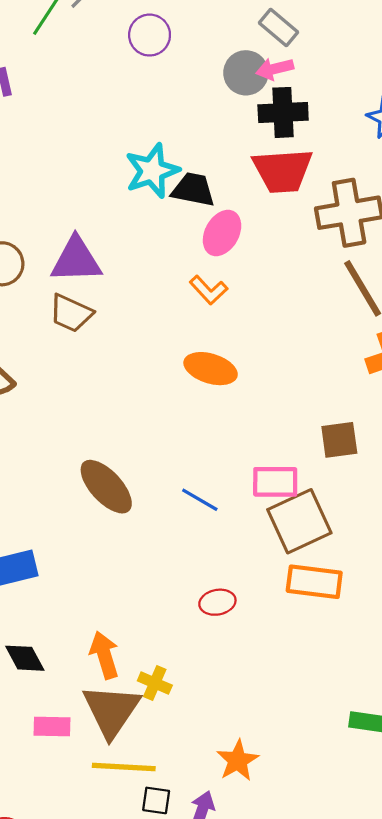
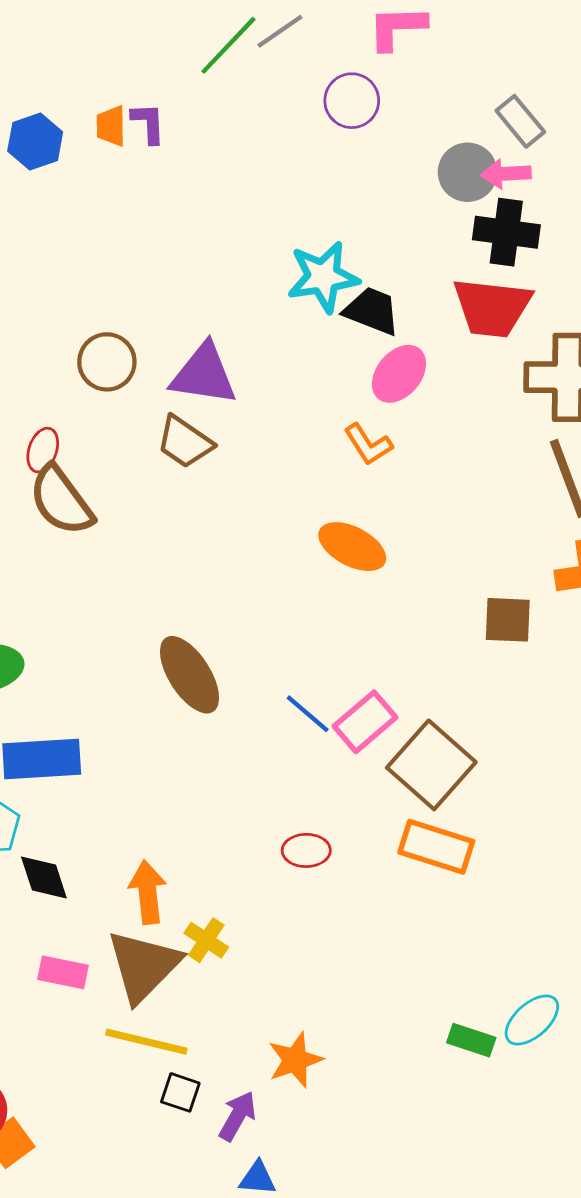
brown square: (339, 440) -> (508, 620), moved
pink rectangle: (275, 482) -> (365, 722), moved, turned -51
brown square: (299, 521) -> (431, 765), turned -34

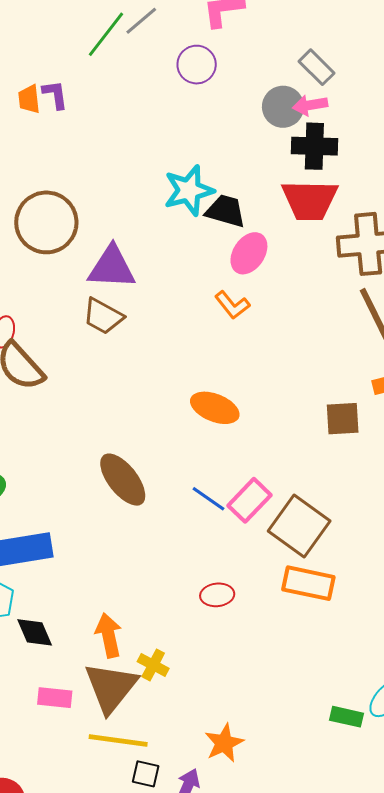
brown circle: (107, 362) -> (46, 222), moved, size x1.5
orange ellipse: (352, 547) -> (215, 408), moved

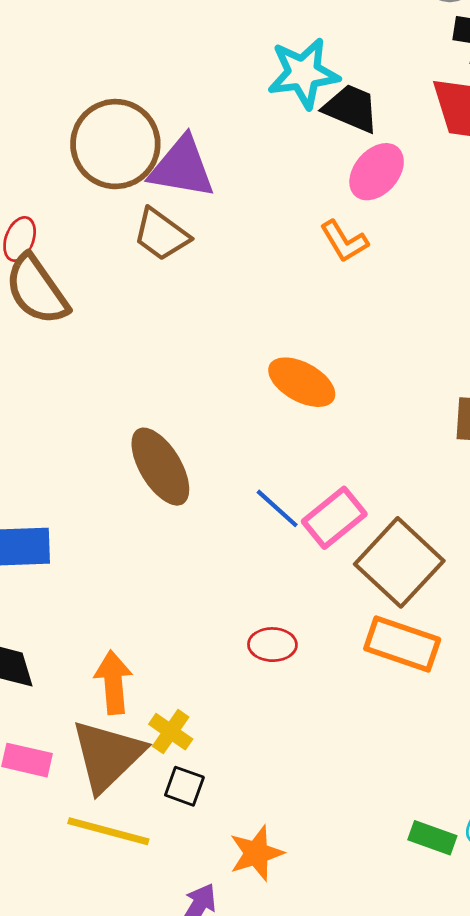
brown circle: (46, 222) -> (115, 144), moved
black square: (146, 774) -> (184, 786), moved

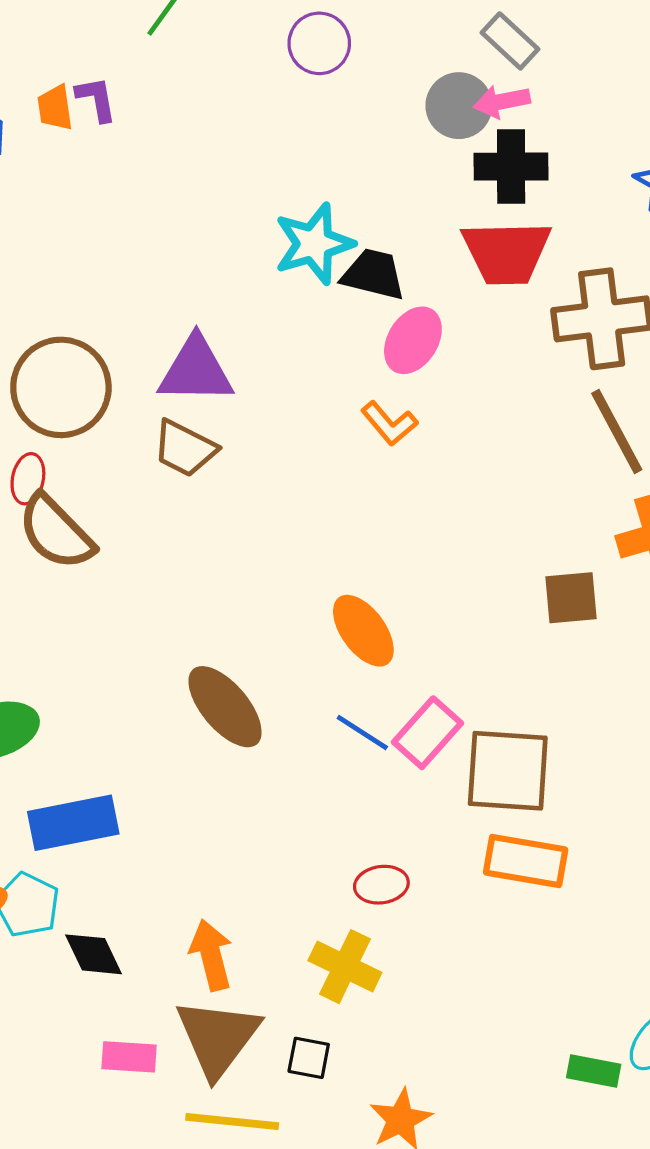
brown circle: (115, 144) -> (61, 387), moved
orange ellipse: (302, 382) -> (363, 631), moved, turned 34
brown square: (399, 562) -> (508, 771), turned -30
yellow cross: (171, 732) -> (345, 967), moved, size x1.4

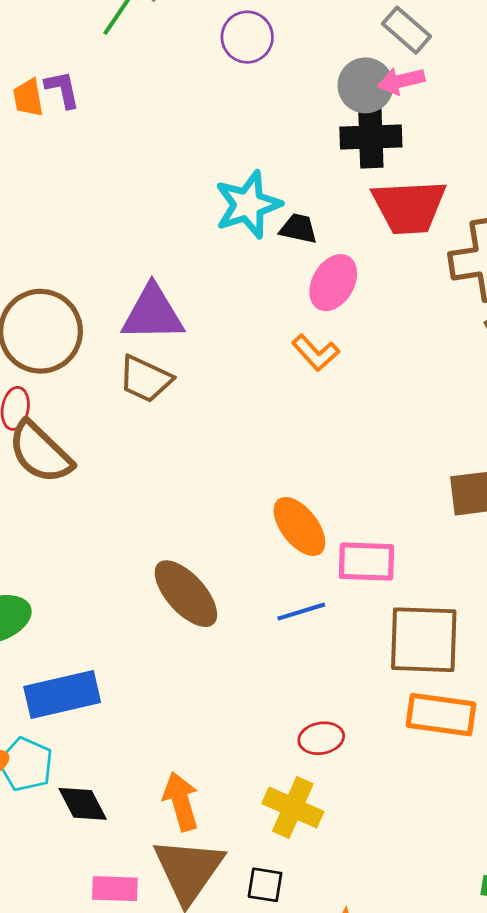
black cross: (511, 167) -> (371, 137), moved
black trapezoid: (373, 274) -> (298, 229), size x0.7
blue line: (362, 732) -> (301, 612), turned -48
pink rectangle: (428, 733) -> (366, 562), moved, turned 52

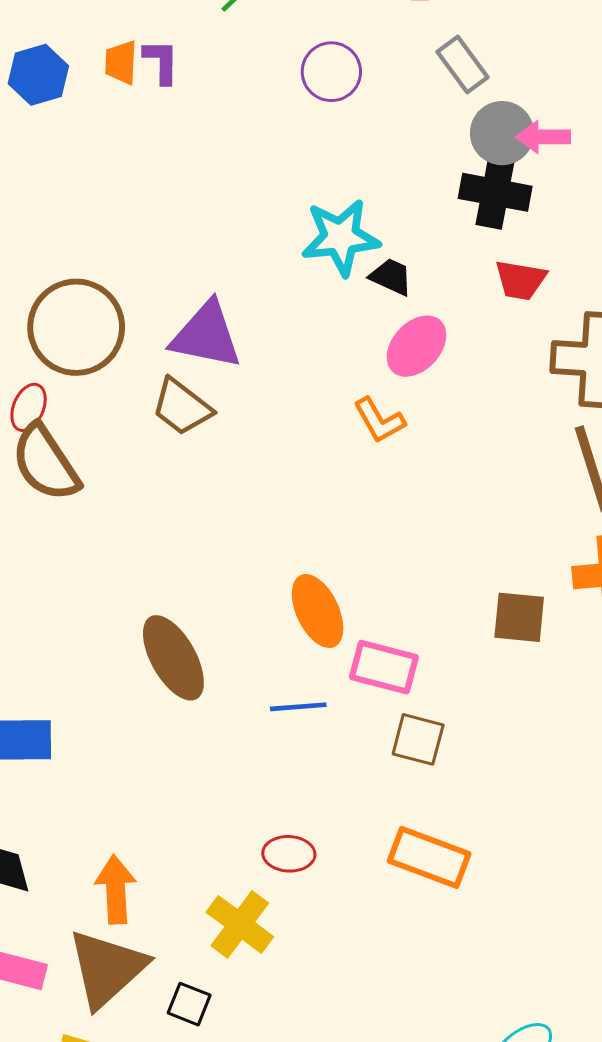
gray rectangle: (406, 30) -> (463, 65), moved
purple circle: (247, 37) -> (331, 72), moved
red trapezoid: (409, 207) -> (521, 280), size x0.6
brown square: (424, 640) -> (418, 739), moved, size x0.6

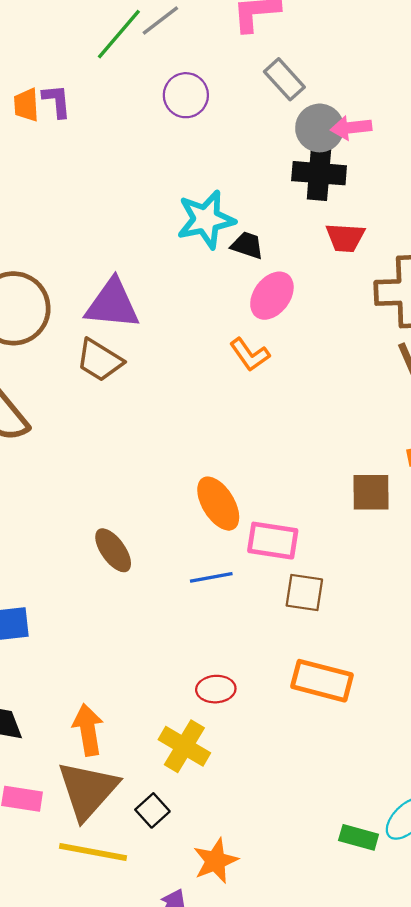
brown ellipse: (173, 658) -> (113, 550), size x0.7
black square: (189, 1004) -> (152, 810), turned 32

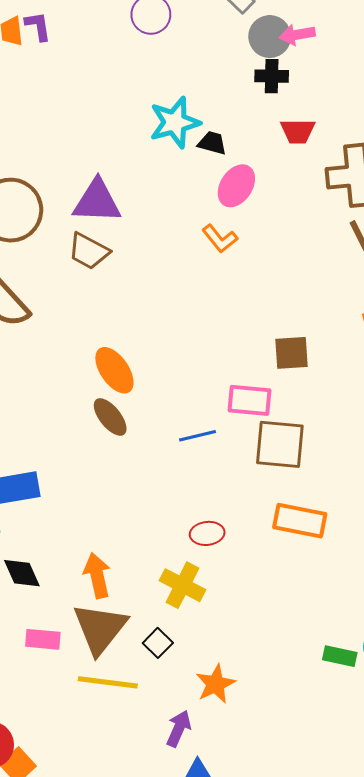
black cross: (319, 173) -> (272, 76), size x0.7
brown square: (371, 492) -> (291, 353), moved
orange ellipse: (218, 504) -> (114, 370), moved
brown square: (304, 593) -> (280, 444), size x1.5

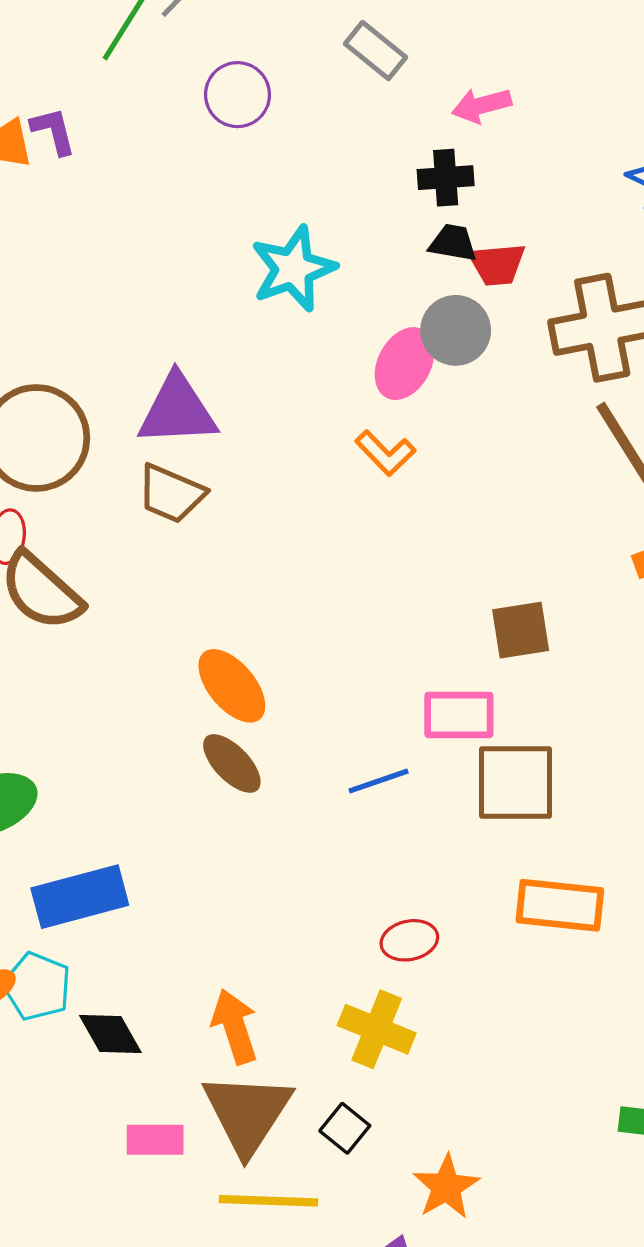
gray circle: (270, 37) -> (456, 330), moved
black trapezoid: (212, 143) -> (453, 243), moved

